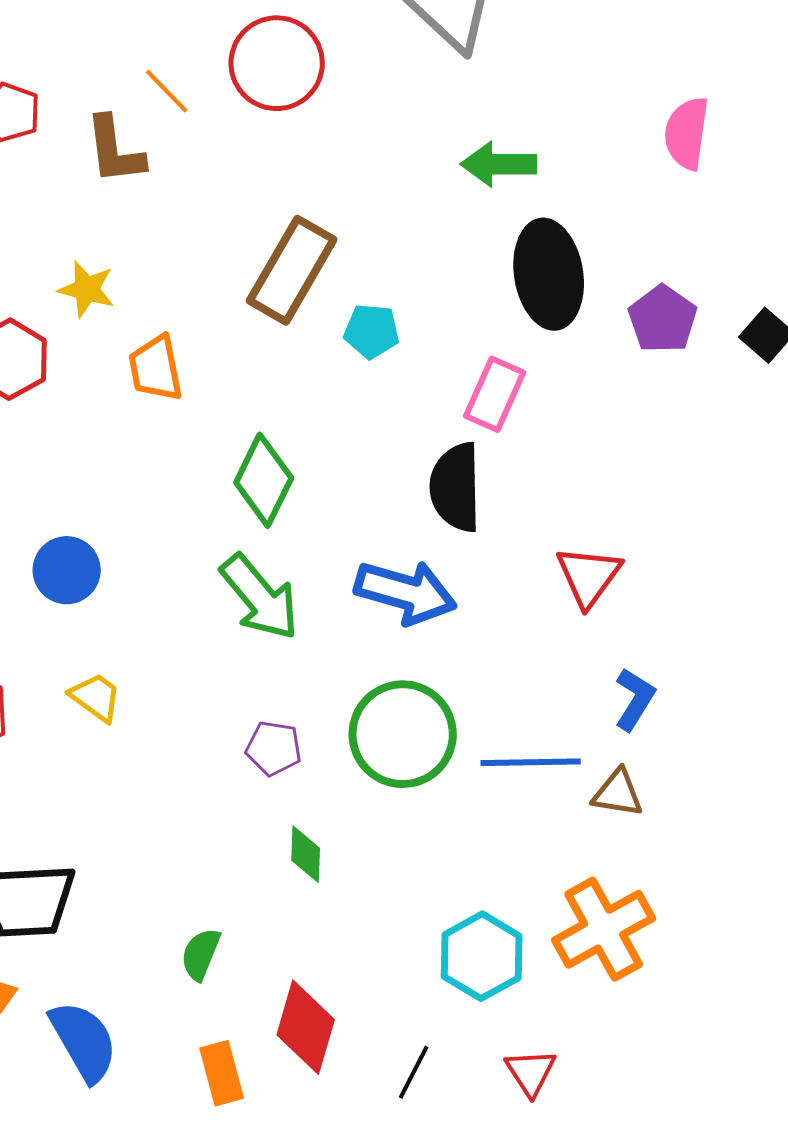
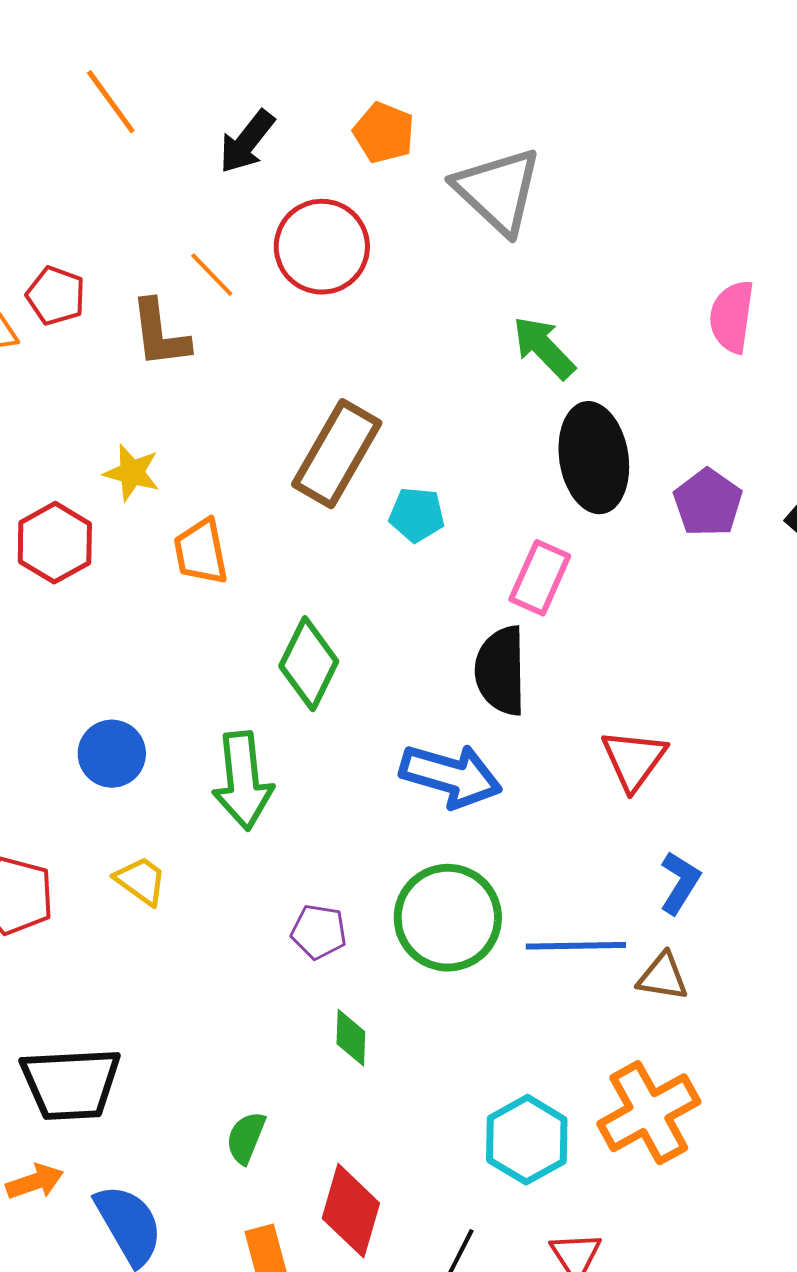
green arrow: (499, 164) -> (544, 348), turned 46
green arrow: (260, 597) -> (243, 781), moved, turned 34

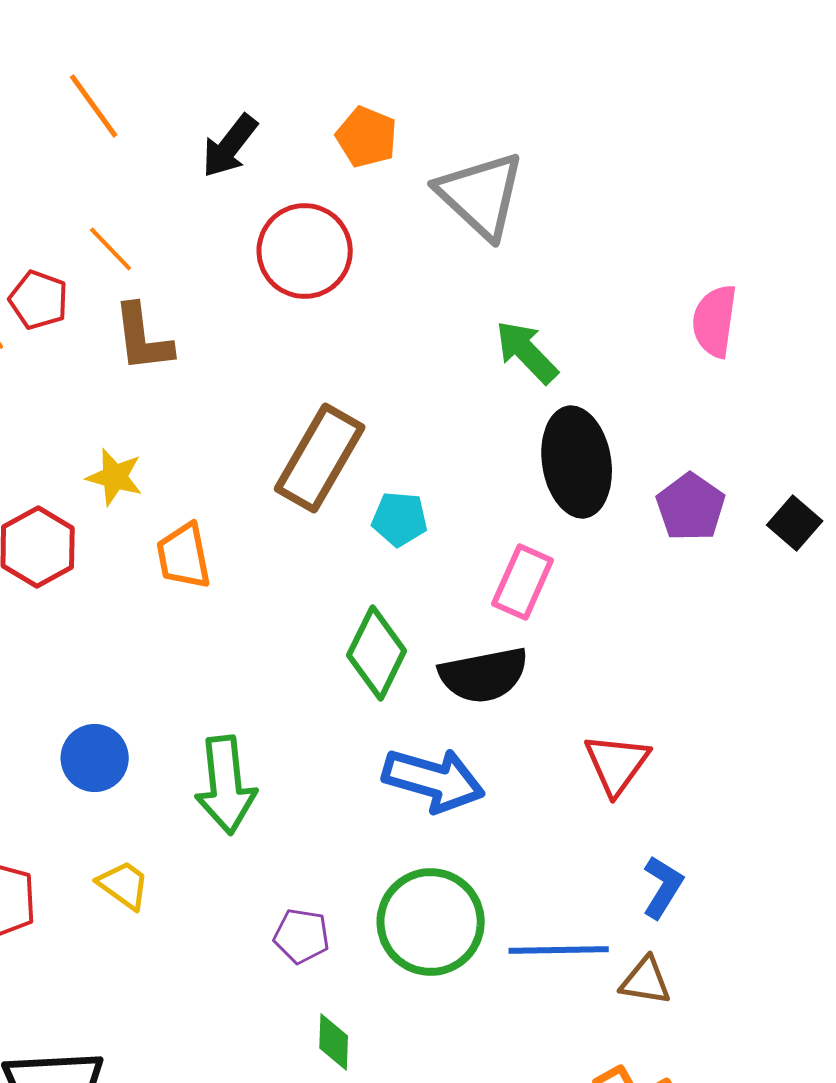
orange line: (212, 275) -> (111, 249), moved
green diamond: (309, 664) -> (377, 653), moved
black semicircle: (501, 671) -> (484, 675), turned -100

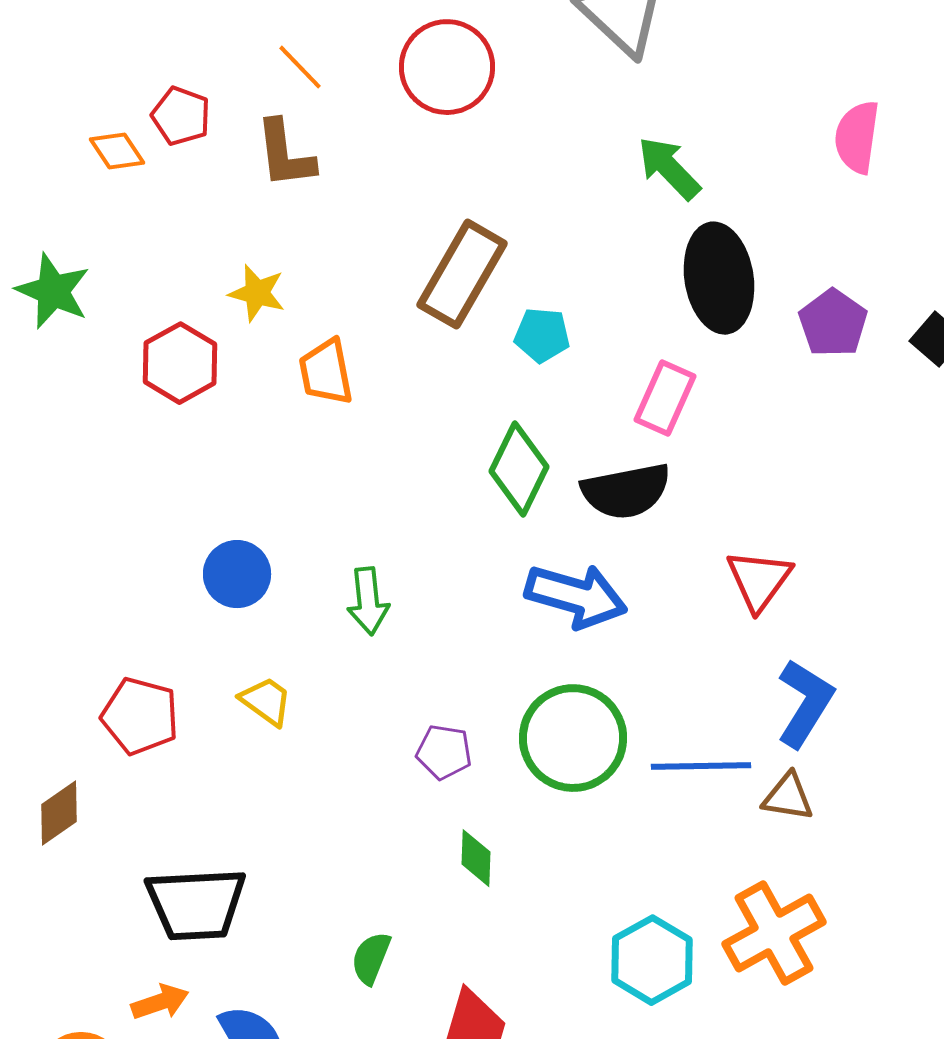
orange line: (111, 249) -> (300, 67), moved
green arrow: (226, 785) -> (368, 601), size x0.7
blue L-shape: (663, 887) -> (805, 703), size x1.4

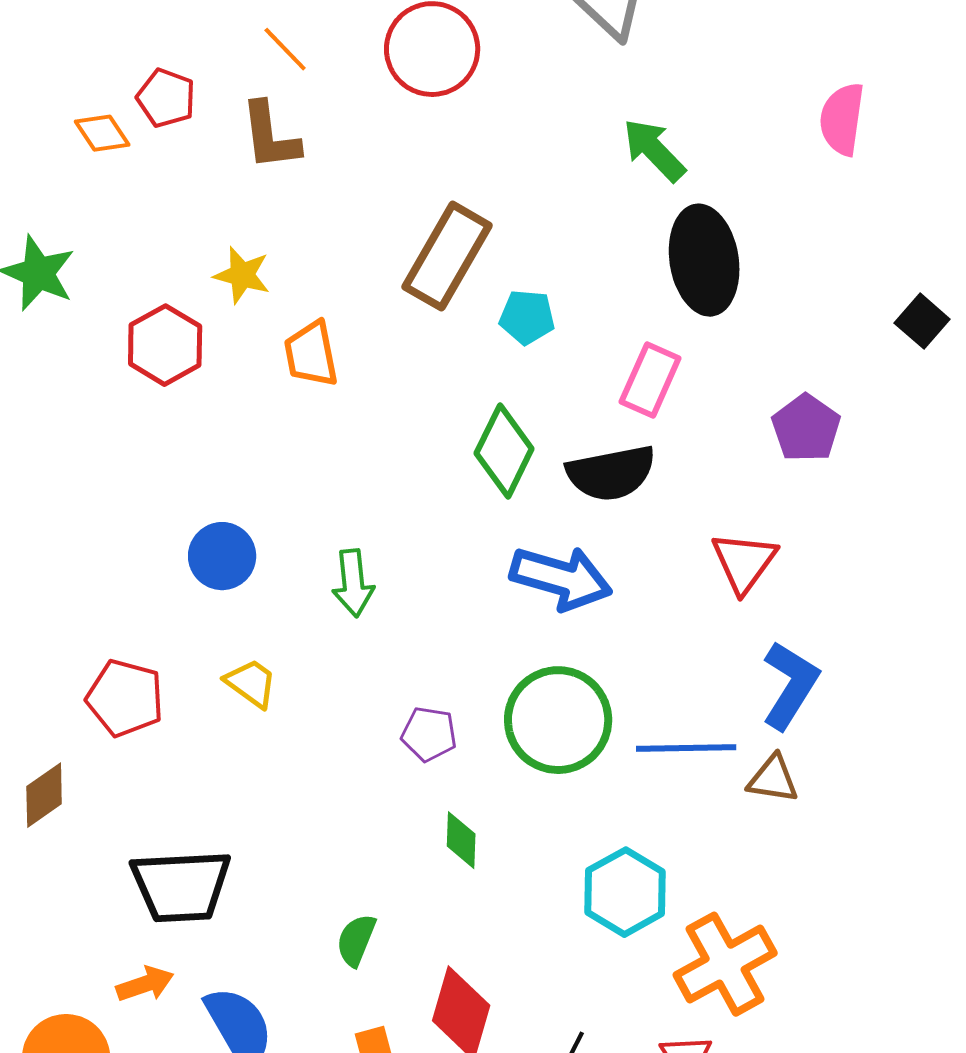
purple pentagon: (833, 323) -> (806, 428), moved
orange cross: (774, 933) -> (725, 964), moved
cyan hexagon: (652, 960) -> (625, 892), moved

